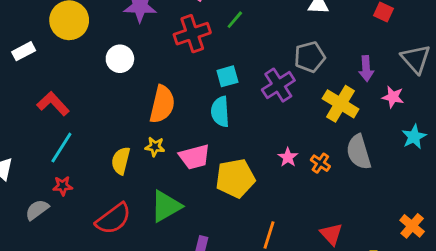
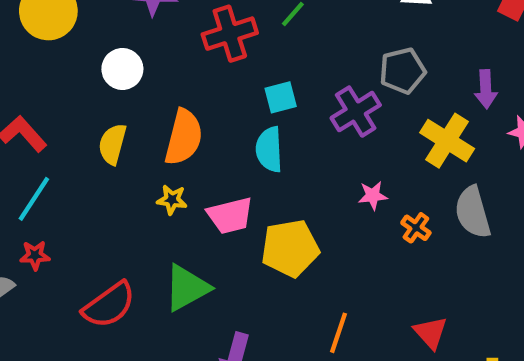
pink star: (288, 157) -> (373, 196), moved, turned 30
yellow semicircle: (121, 161) -> (112, 144), moved

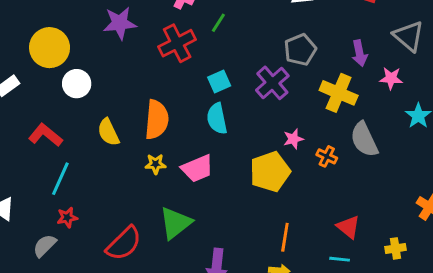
white circle: (122, 69) -> (77, 84), moved
yellow semicircle: (112, 144) -> (108, 132), turned -32
yellow pentagon: (290, 248) -> (270, 172), moved

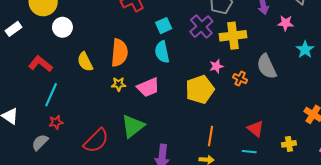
yellow cross: (339, 93) -> (233, 36), moved, turned -30

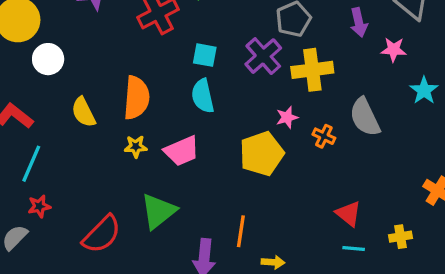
cyan square: (164, 26) -> (205, 55), turned 35
orange line: (211, 136) -> (241, 231), moved
cyan line: (249, 152) -> (354, 248), moved

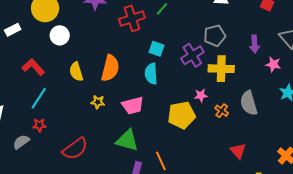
yellow star: (136, 146) -> (98, 102), moved
green triangle: (158, 211) -> (127, 140), moved, turned 45
red triangle: (348, 214) -> (238, 151), moved
orange line: (241, 231) -> (161, 161), turned -42

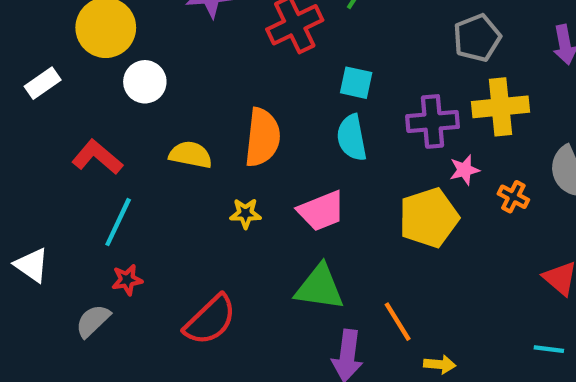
purple cross: (192, 55) -> (433, 121), moved, turned 35
yellow semicircle: (76, 72) -> (191, 155), turned 126

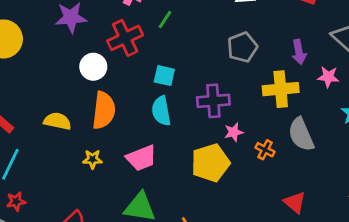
white circle: (145, 82) -> (93, 67), moved
yellow cross: (500, 107) -> (281, 89), moved

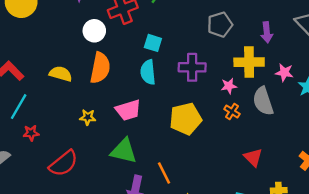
pink star: (328, 77) -> (284, 73), moved
pink star: (234, 132) -> (229, 86), moved
yellow star: (92, 159) -> (88, 117), moved
red star: (16, 201) -> (31, 133), moved

